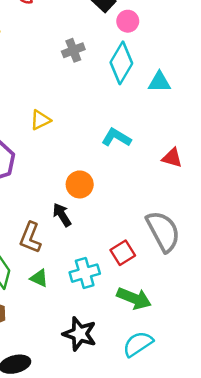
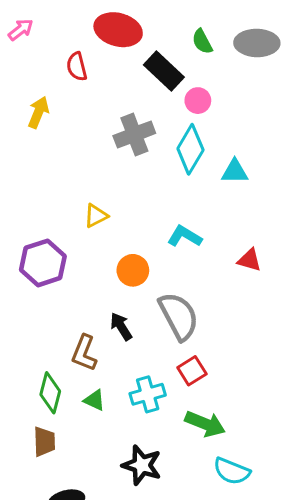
gray cross: (73, 50) -> (134, 134), size x1.5
orange circle: (80, 184) -> (133, 270), moved
gray semicircle: (163, 231) -> (179, 316), moved
cyan semicircle: (138, 344) -> (232, 471), moved, turned -124

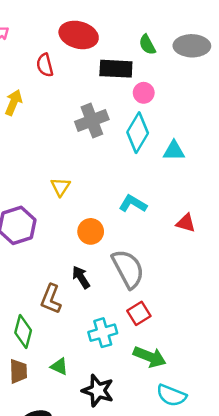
black rectangle: (164, 71) -> (116, 69), turned -40
yellow triangle: (96, 216) -> (61, 187), turned -30
green triangle: (94, 400) -> (59, 366), moved

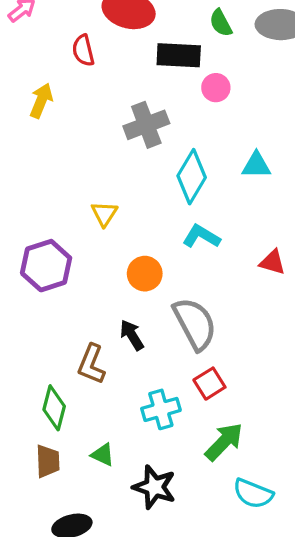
cyan diamond: (138, 133) -> (192, 177), moved
green arrow: (150, 357) -> (224, 442), turned -68

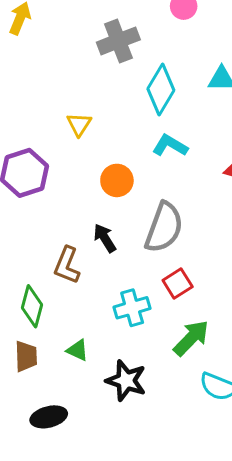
gray semicircle: (195, 324) -> (164, 227), turned 48

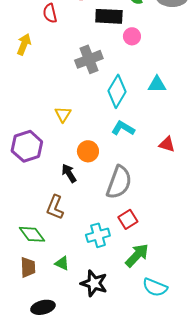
black arrow: (105, 238) -> (69, 173), moved
green diamond: (32, 306) -> (32, 234), turned -52

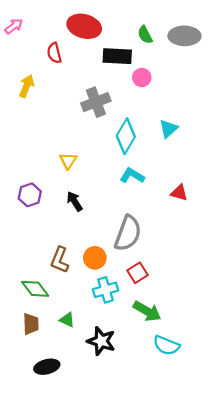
cyan triangle: (157, 84) -> (168, 129), turned -42
purple hexagon: (27, 146) -> (30, 195), size x0.7
orange circle: (88, 151) -> (95, 258), moved
black arrow: (69, 173) -> (75, 201), moved
green arrow: (137, 255) -> (147, 311), turned 76

